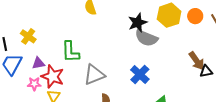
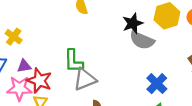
green L-shape: (70, 52) -> (74, 61), moved
blue cross: (140, 74) -> (157, 84), moved
pink star: (34, 84) -> (19, 88), size x1.6

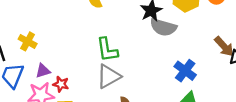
green L-shape: (74, 61) -> (107, 50), moved
red star: (39, 81) -> (61, 84), size x0.6

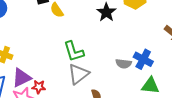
gray semicircle: (163, 27) -> (124, 64), moved, size x0.7
purple triangle: (43, 71) -> (22, 78), size x1.5

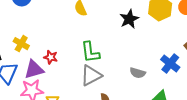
blue cross: (143, 59) -> (170, 63), moved
red star: (39, 87) -> (51, 57), moved

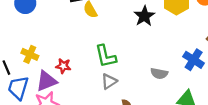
gray triangle: (91, 75) -> (109, 81), size x0.7

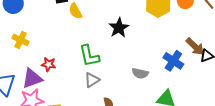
black star: (144, 16) -> (119, 28), moved
yellow cross: (30, 54) -> (21, 40), moved

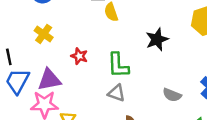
red star: (49, 64) -> (79, 56), moved
gray triangle: (92, 80) -> (116, 93), turned 42

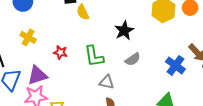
gray triangle: (116, 93) -> (107, 82), moved
gray semicircle: (172, 95) -> (133, 59), moved, turned -49

